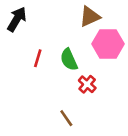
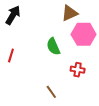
red line: (38, 58) -> (11, 56), moved
red cross: (87, 84) -> (78, 70), moved, turned -32

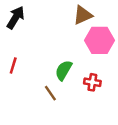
green semicircle: (53, 46) -> (64, 70), moved, turned 54
brown line: (51, 92) -> (50, 93), moved

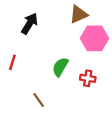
black arrow: (16, 18) -> (29, 24), moved
brown line: (50, 93) -> (39, 100), moved

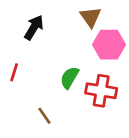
brown triangle: (79, 14) -> (91, 17), turned -42
red cross: (88, 78) -> (101, 91), size x1.6

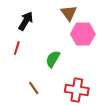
red line: (14, 72) -> (17, 48), moved
red cross: (101, 91) -> (77, 90), moved

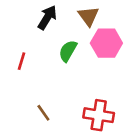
black arrow: (26, 21) -> (47, 17), moved
green semicircle: (53, 59) -> (68, 51), moved

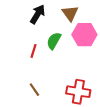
red line: (22, 61) -> (33, 51), moved

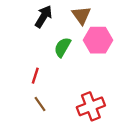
red line: (33, 51) -> (35, 76), moved
red cross: (78, 92) -> (91, 106), turned -30

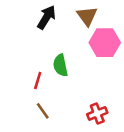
green semicircle: (62, 47) -> (60, 65), moved, turned -42
red cross: (91, 106) -> (97, 113), size x0.7

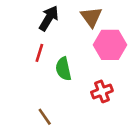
red line: (38, 81) -> (39, 53), moved
red cross: (97, 113) -> (102, 91), moved

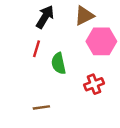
brown triangle: (91, 17) -> (84, 16), turned 40
brown line: (45, 117) -> (41, 107), turned -63

